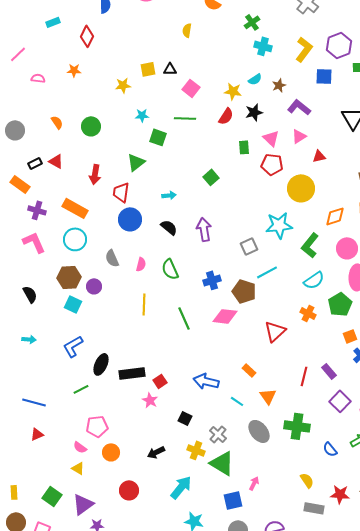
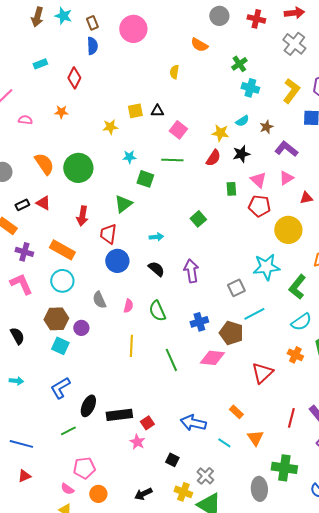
orange semicircle: (57, 122) -> (44, 164), size x1.6
green circle: (91, 126) -> (78, 168), size x1.5
gray ellipse: (259, 431) -> (259, 489), moved, turned 35

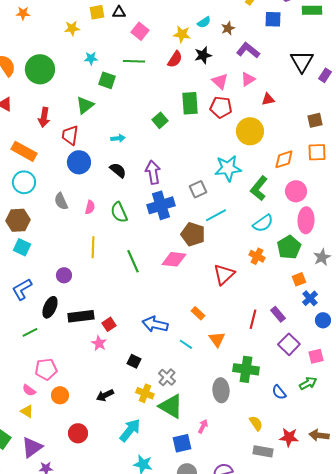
green rectangle: (231, 189) -> (190, 103), moved, size x1.6
blue cross: (199, 322) -> (161, 205), moved, size x1.5
purple circle: (81, 328) -> (64, 275), moved

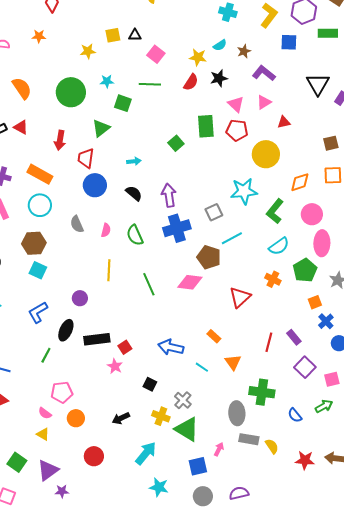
green circle: (40, 69) -> (71, 92), moved
green line: (30, 332) -> (46, 355), turned -35
gray rectangle: (263, 451) -> (249, 439), moved

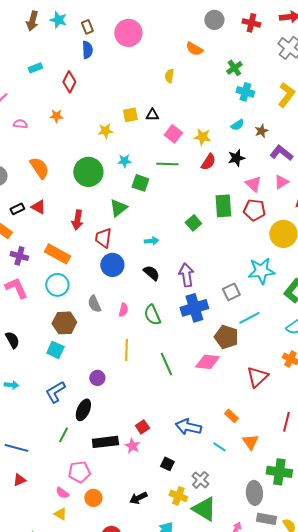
yellow star: (198, 57) -> (202, 137), moved
brown hexagon: (34, 243) -> (64, 323), moved
black rectangle: (97, 339) -> (105, 442), moved

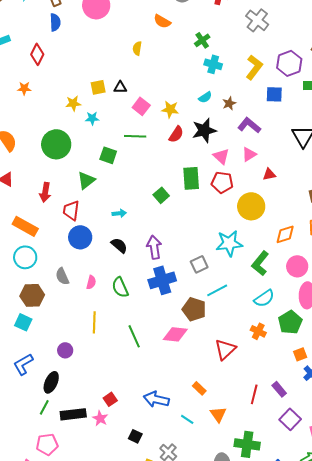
black star: (236, 158) -> (204, 130), size x1.4
cyan star: (124, 161) -> (92, 118), moved
green line: (63, 435) -> (44, 407), moved

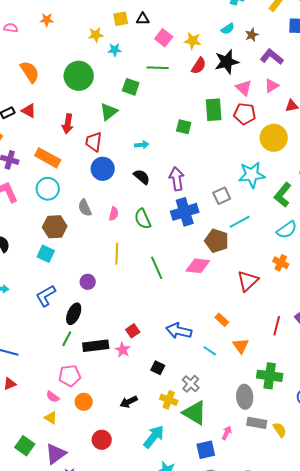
green square: (161, 195) -> (184, 127), turned -35

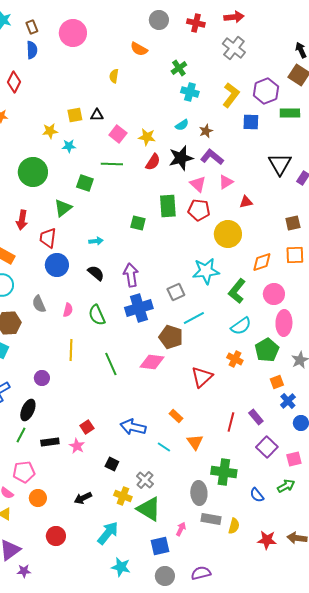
purple L-shape: (272, 57) -> (212, 157), moved
black rectangle: (96, 346) -> (50, 442), size x0.7
yellow semicircle: (280, 430) -> (234, 526), turned 49

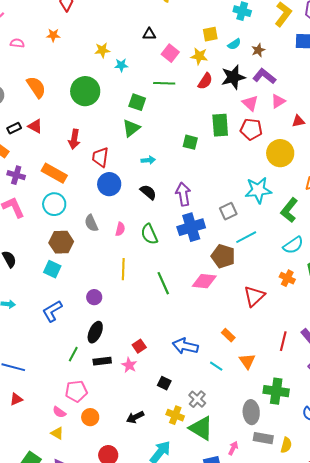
yellow square: (75, 115) -> (210, 34), moved
green triangle: (63, 208) -> (131, 128), moved
black ellipse: (28, 410) -> (95, 332), moved

